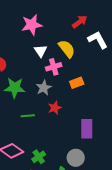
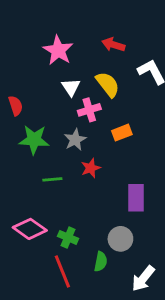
red arrow: (80, 22) -> (113, 45), moved, turned -126
pink star: (32, 25) -> (58, 50), turned -30
green cross: (39, 157) -> (68, 237), turned -32

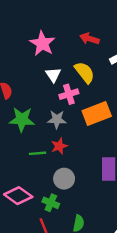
orange rectangle: (122, 133) -> (97, 113), size x1.6
gray star: (75, 140) -> (57, 120), turned 30
red star: (91, 168) -> (59, 146), moved
gray circle: (120, 239) -> (64, 179), moved

